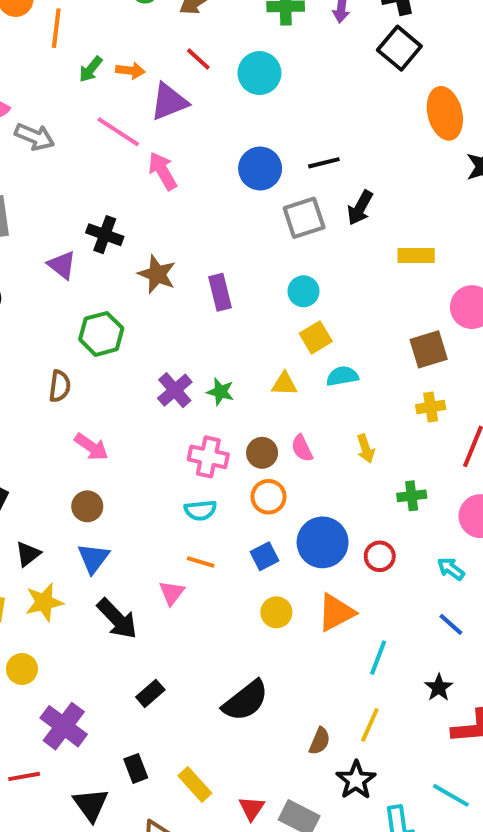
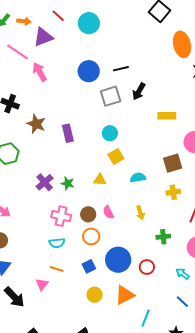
cyan semicircle: (342, 376) -> (138, 178), moved

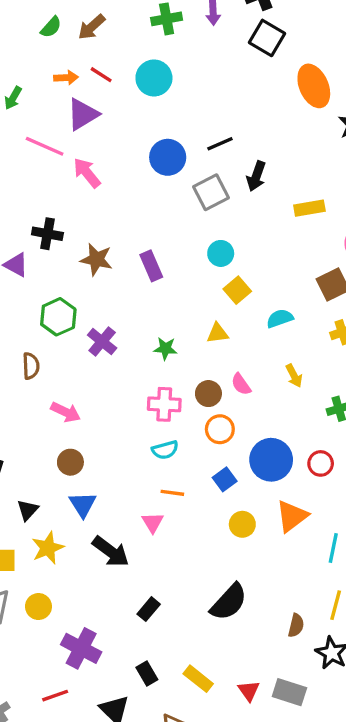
orange arrow: (24, 21) -> (66, 78), moved
purple cross: (45, 182) -> (102, 341), moved

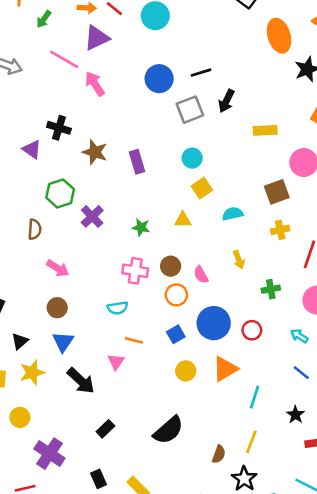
pink semicircle: (241, 384) -> (201, 275), moved
cyan semicircle: (165, 450) -> (118, 308), moved

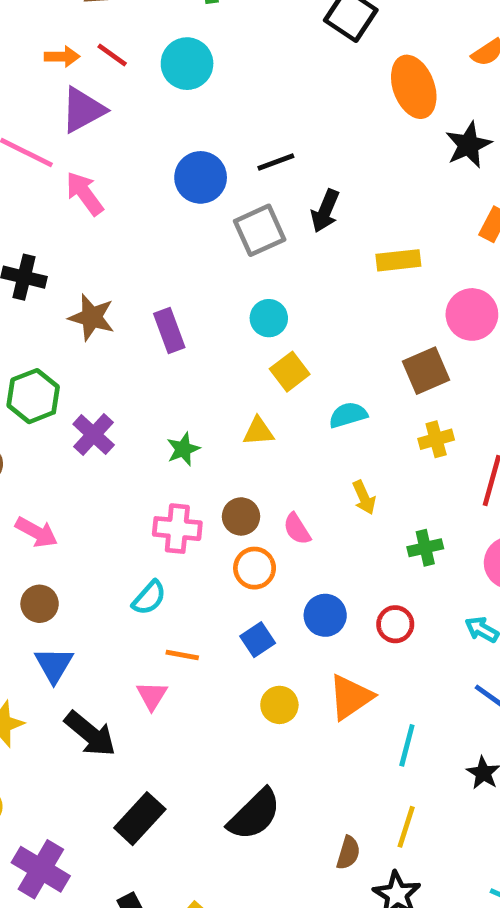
green star: (141, 227) -> (183, 449), turned -30
cyan semicircle: (118, 308) -> (149, 598), turned -36
blue circle: (214, 323) -> (325, 615), size x0.7
black rectangle: (105, 429) -> (140, 819), size x1.5

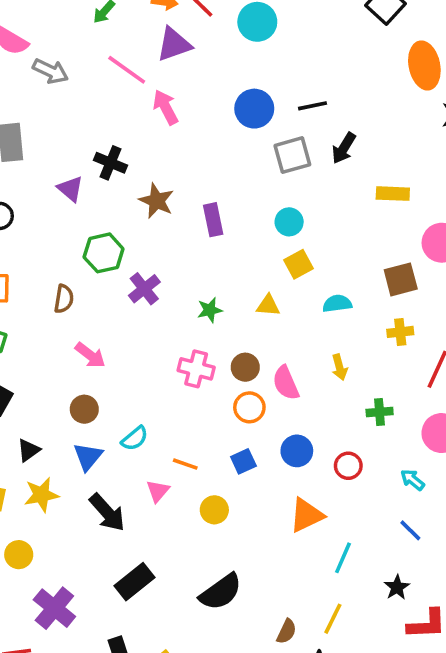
pink semicircle: (297, 529) -> (286, 383), size x1.4
cyan semicircle: (149, 598) -> (135, 438), moved
yellow circle: (279, 705) -> (214, 510), moved

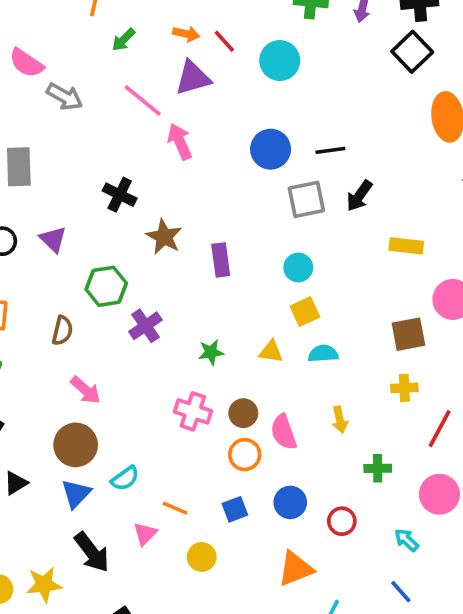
purple triangle: (70, 189) -> (53, 239), moved
cyan semicircle: (337, 304) -> (323, 354), moved
brown circle: (84, 409) -> (76, 445), size x1.5
yellow star: (41, 495) -> (44, 585), moved

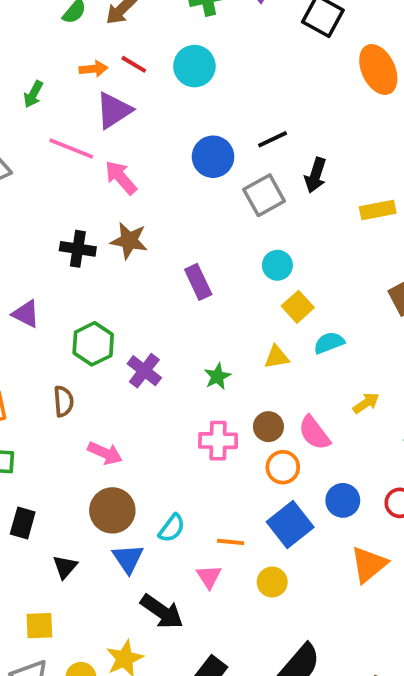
brown star: (164, 237) -> (129, 241), moved
yellow arrow: (340, 420) -> (366, 403), turned -95
blue square: (235, 509) -> (290, 525), size x1.6

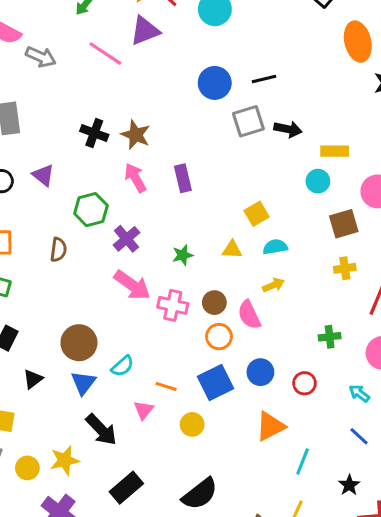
black arrow: (315, 175) -> (288, 129), moved, turned -108
pink arrow: (121, 178) -> (135, 178), moved
cyan circle: (277, 265) -> (318, 181), moved
yellow arrow: (366, 403) -> (273, 285), moved
pink arrow: (105, 453) -> (132, 285), moved, size x1.4

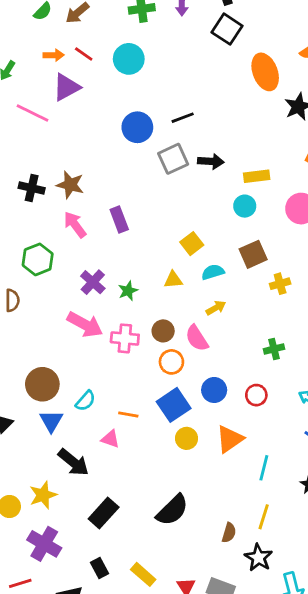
brown square: (344, 224) -> (253, 254), moved
purple cross: (127, 239) -> (93, 282), moved
pink triangle: (144, 410) -> (110, 439), turned -42
yellow circle: (192, 424) -> (187, 438), moved

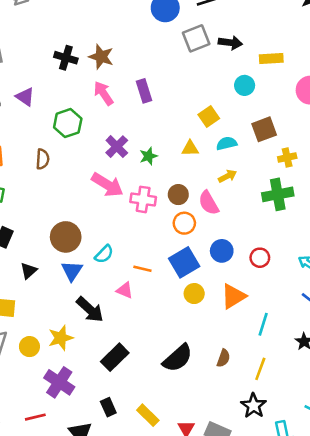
cyan circle: (245, 206) -> (245, 85), moved
green cross: (274, 349) -> (278, 194), moved, size x1.6
brown semicircle: (229, 533) -> (223, 358), moved

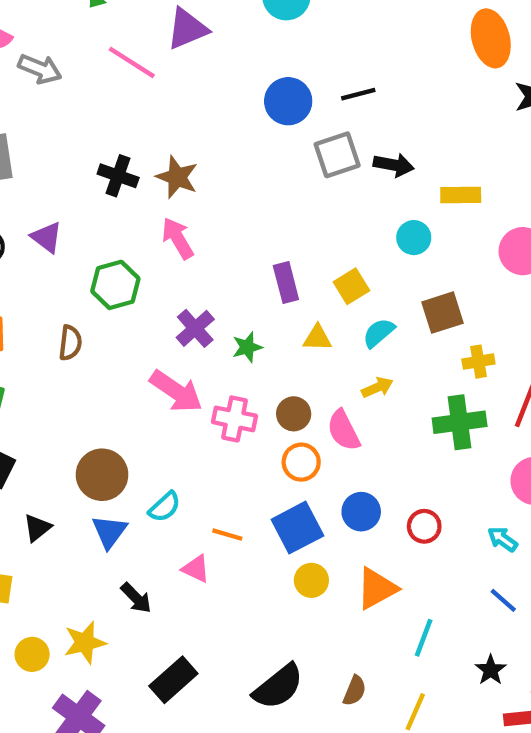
purple rectangle: (144, 91) -> (286, 283), moved
cyan semicircle: (227, 143) -> (379, 333), turned -30
black arrow: (90, 310) -> (136, 598), size x0.7

